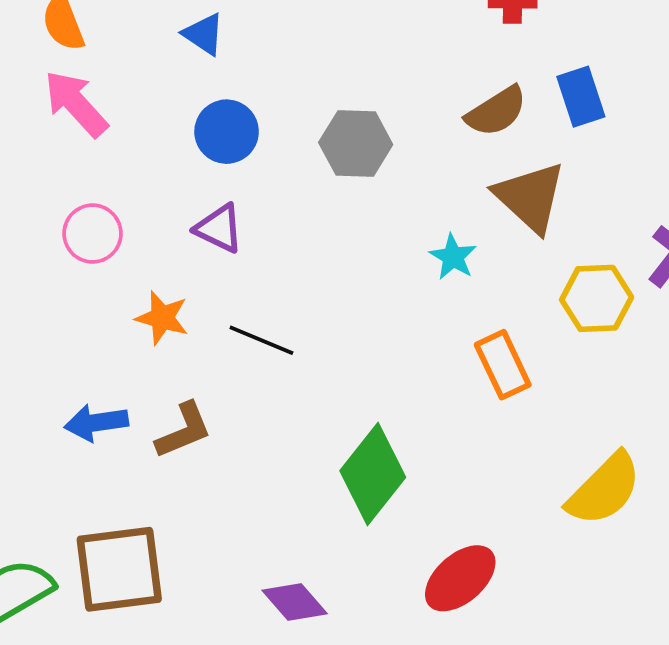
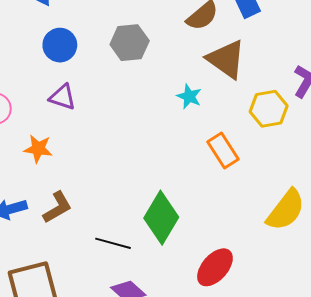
black line: (261, 340) -> (113, 243), moved

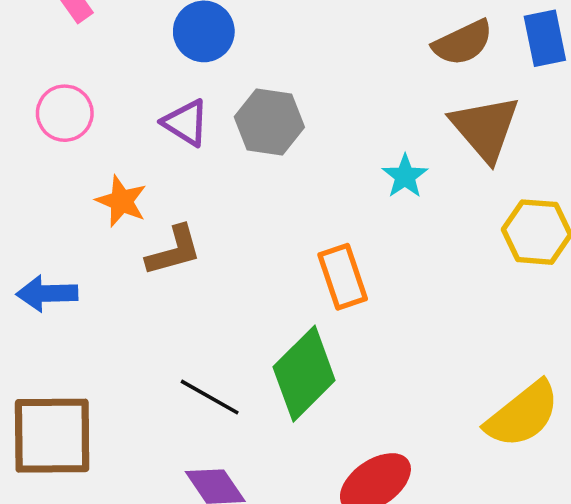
gray hexagon: (130, 43) -> (269, 122), moved
orange rectangle: (223, 150) -> (343, 277), moved
brown L-shape: (57, 207) -> (174, 251), moved

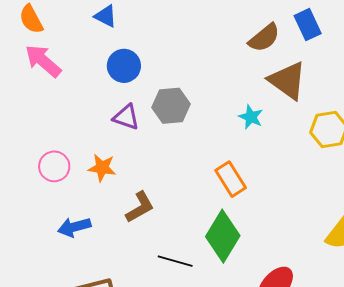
pink circle: (65, 113) -> (54, 166), moved
brown L-shape: (174, 251) -> (140, 207), moved

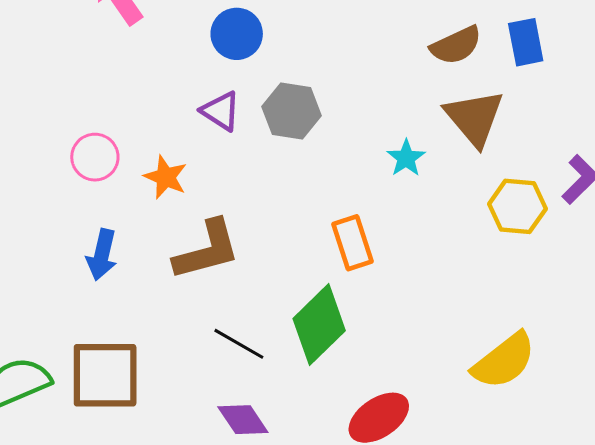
brown L-shape: (140, 207) -> (207, 250), size x1.4
blue arrow: (74, 227) -> (102, 255), turned -76

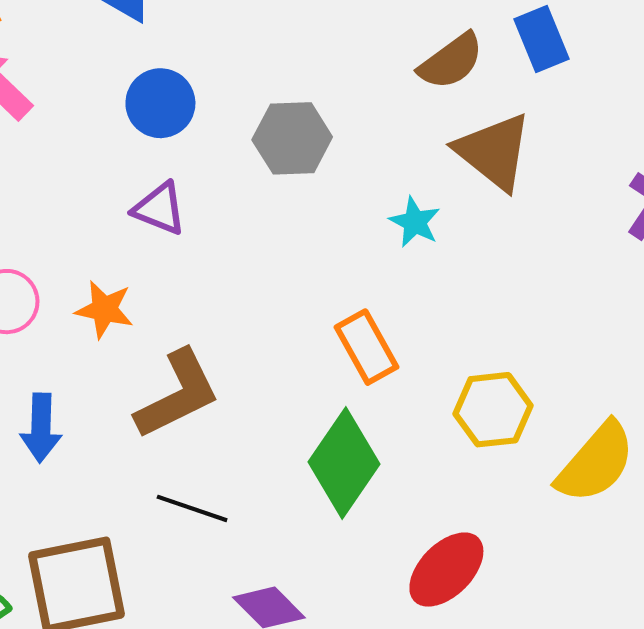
gray hexagon: (292, 111) -> (292, 138), moved
yellow hexagon: (517, 206) -> (493, 410), moved
black line: (239, 344) -> (192, 508), moved

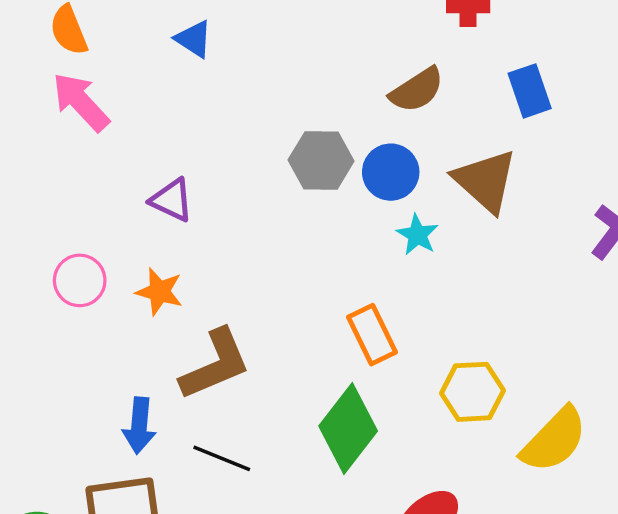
brown semicircle: (451, 61) -> (417, 90), moved
blue circle: (160, 103) -> (391, 172), moved
purple triangle: (159, 209) -> (172, 200), moved
blue arrow: (41, 428) -> (139, 426), moved

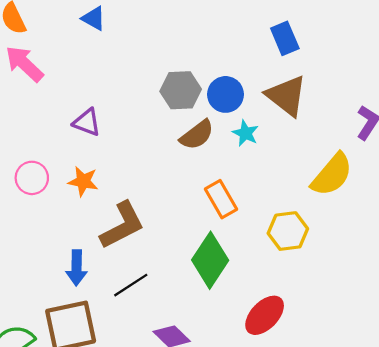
brown semicircle: (417, 90) -> (197, 135), moved
blue rectangle: (530, 91) -> (285, 38), moved
yellow semicircle: (554, 440) -> (332, 175), moved
black line: (222, 458) -> (131, 285), turned -51

